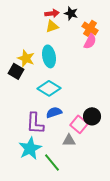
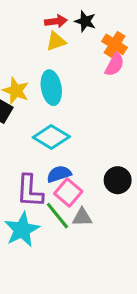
pink square: (79, 124) -> (68, 193), moved
green line: (52, 162) -> (57, 216), moved

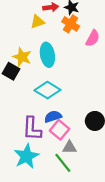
yellow triangle: (56, 41) -> (37, 22), moved
orange cross: (115, 44) -> (71, 24), moved
green line: (57, 216) -> (63, 163), moved

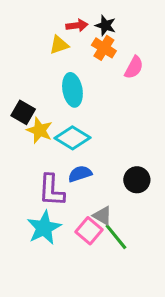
yellow star: (22, 57) -> (40, 130), moved
pink square: (60, 130) -> (89, 231), moved
gray triangle: (69, 147) -> (102, 216), turned 32
green line: (63, 163) -> (116, 237), moved

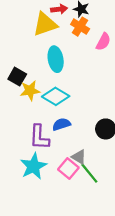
yellow triangle: (59, 45) -> (45, 24), size x1.6
yellow star: (40, 130) -> (30, 91), turned -30

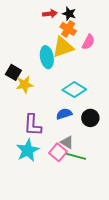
yellow triangle: (45, 24) -> (63, 47), moved
cyan diamond: (56, 96) -> (74, 90), moved
blue semicircle: (61, 124) -> (64, 114), moved
green line: (89, 173) -> (76, 156), turned -36

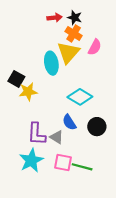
yellow triangle: (63, 47) -> (68, 53), turned -30
blue semicircle: (64, 114) -> (69, 122), turned -105
gray triangle: (67, 142) -> (57, 137), moved
pink square: (58, 152) -> (63, 163), turned -30

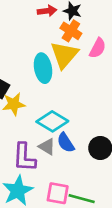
cyan diamond: (80, 97) -> (52, 121), moved
gray triangle: (57, 137) -> (47, 147), moved

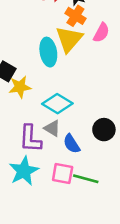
blue semicircle: (66, 143) -> (72, 144), moved

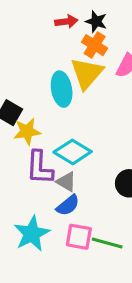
purple L-shape: (30, 139) -> (40, 168), moved
blue semicircle: (72, 144) -> (68, 205), moved, turned -96

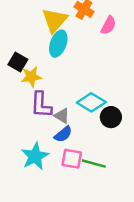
yellow triangle: (87, 73) -> (55, 20), moved
cyan ellipse: (62, 89) -> (58, 44), turned 30
cyan diamond: (73, 152) -> (91, 102), moved

